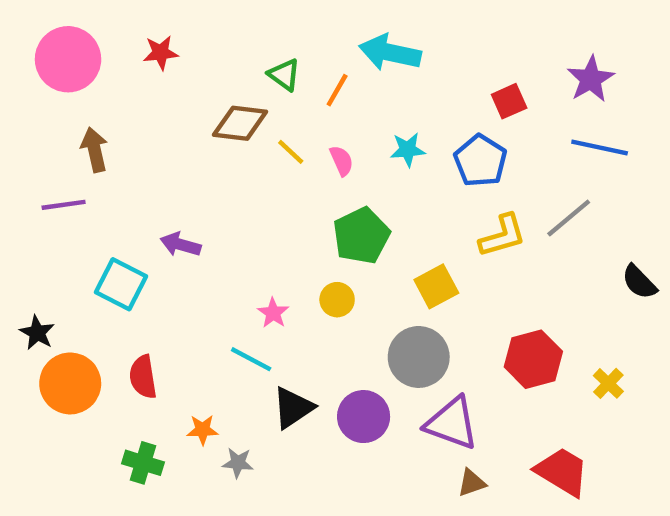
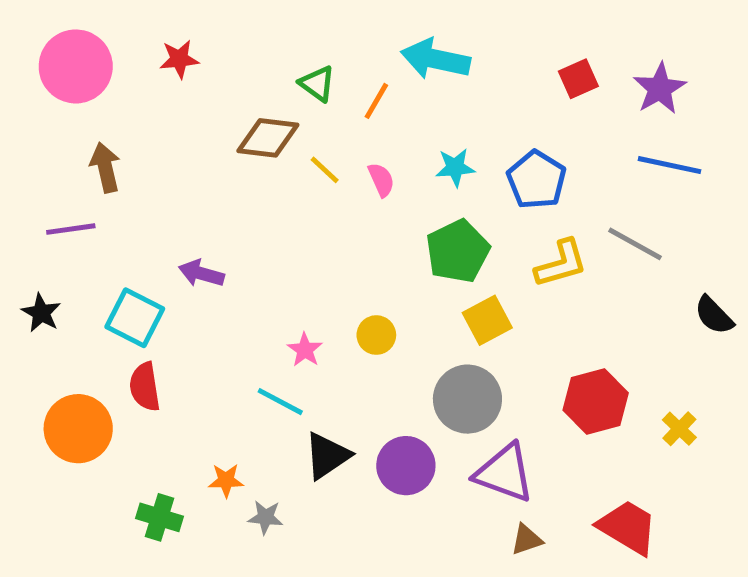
red square: (509, 101) -> (578, 79), moved
gray line: (569, 218) -> (635, 244), turned 69
green pentagon: (361, 236) -> (458, 251), moved
black star: (37, 333) -> (41, 313), moved
red semicircle: (143, 377) -> (145, 387), moved

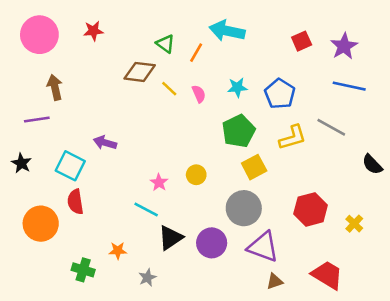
gray star: (265, 517) -> (147, 278), moved, turned -30

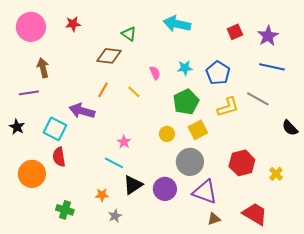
orange line: (196, 53) -> (103, 90), moved
yellow line: (169, 89) -> (134, 92), moved
purple arrow: (105, 143) -> (82, 111), size x1.4
yellow circle: (196, 175) -> (167, 134), moved
orange star: (118, 251) -> (102, 195), moved

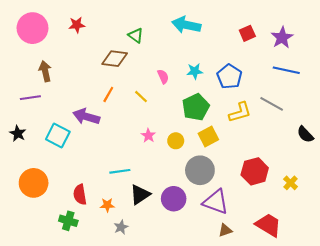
pink star: (124, 142) -> (148, 136), moved
red semicircle: (59, 157) -> (80, 194), moved
cyan line: (114, 163) -> (120, 171), turned -36

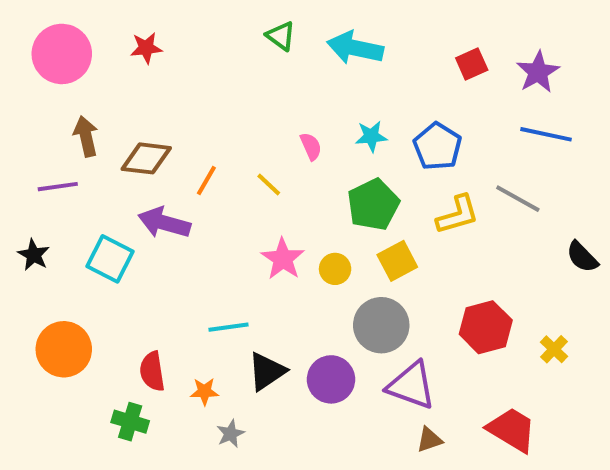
green triangle: (136, 35) -> (281, 36), moved
brown diamond: (115, 59) -> (146, 158), moved
pink star: (148, 136) -> (283, 259), size x1.5

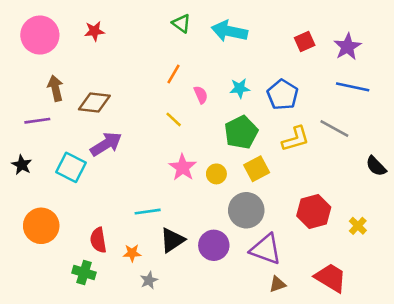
orange line: (206, 181) -> (174, 74), moved
purple arrow: (164, 223) -> (106, 144), turned 132

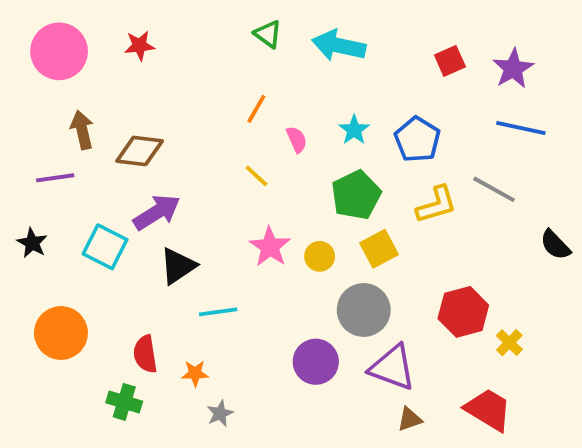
cyan star: (240, 88) -> (354, 130), turned -30
yellow cross: (358, 226) -> (509, 343), moved
black triangle: (172, 240) -> (178, 266), moved

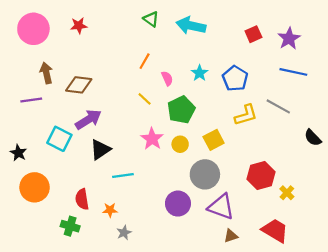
green pentagon: (356, 195) -> (181, 110), moved
black star: (32, 243) -> (18, 153), moved

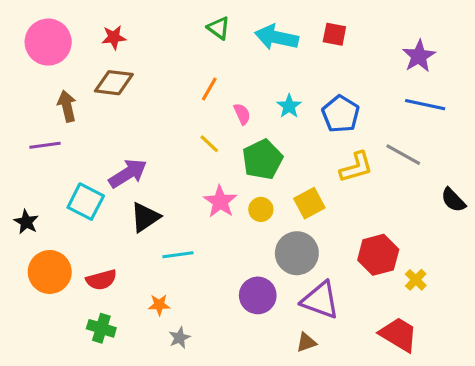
red square: (253, 34) -> (334, 34), moved, turned 35
brown diamond: (79, 85) -> (114, 83), moved
red semicircle: (82, 199) -> (101, 280), moved, turned -96
brown triangle: (231, 236) -> (306, 342), moved

